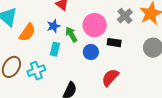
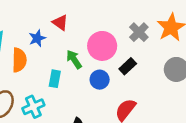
blue star: (54, 26) -> (37, 38), moved
orange semicircle: (27, 32) -> (19, 60), turned -30
black rectangle: (114, 43) -> (128, 66), turned -48

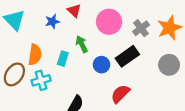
pink circle: (102, 46) -> (109, 22), moved
orange semicircle: (19, 60) -> (35, 55), moved
black rectangle: (128, 66) -> (127, 56), size x1.5

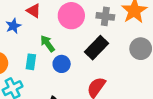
gray cross: (141, 28) -> (105, 16), turned -35
blue circle: (101, 65) -> (62, 64), moved

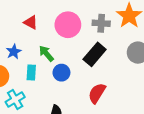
blue star: (13, 26) -> (14, 52), moved

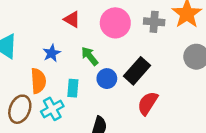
black rectangle: (95, 54) -> (137, 71), moved
cyan rectangle: (31, 73) -> (73, 88), moved

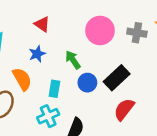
red triangle: (72, 19) -> (42, 24), moved
orange semicircle: (38, 81) -> (22, 79), turned -30
cyan cross: (52, 109) -> (48, 116), moved

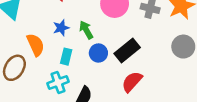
blue star: (37, 54) -> (61, 28), moved

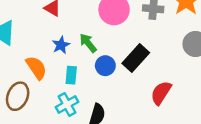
red semicircle: (132, 82) -> (161, 93), moved

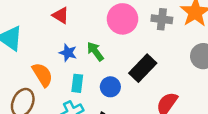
blue star: (61, 45) -> (68, 53), turned -30
blue circle: (105, 66) -> (110, 87), moved

